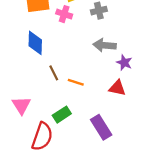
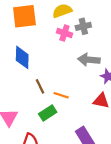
pink cross: (64, 14) -> (64, 33), moved
green rectangle: (62, 115) -> (48, 113), moved

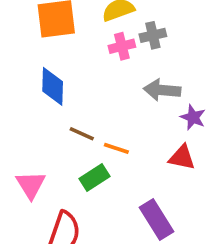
pink cross: (64, 33) -> (122, 46), turned -32
brown line: (40, 86) -> (82, 134), turned -40

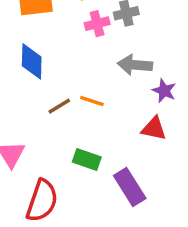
brown line: (82, 134) -> (59, 106), turned -55
orange line: (116, 148) -> (92, 101), moved
green rectangle: (95, 178) -> (87, 159), moved, turned 52

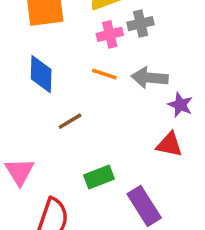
orange line: (92, 101) -> (104, 74), moved
green rectangle: (87, 159) -> (99, 177), turned -40

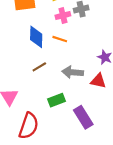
blue diamond: (41, 74) -> (36, 37), moved
gray arrow: (150, 78) -> (73, 72), moved

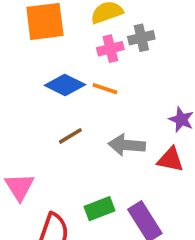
blue diamond: (36, 37) -> (65, 85), turned -65
green rectangle: (56, 100) -> (99, 209), moved

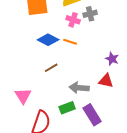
pink cross: (110, 49) -> (73, 20), turned 32
gray arrow: (127, 145) -> (79, 88), moved

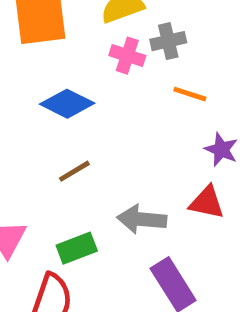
orange line: (70, 42) -> (190, 94), moved
green rectangle: (67, 108) -> (77, 248), moved

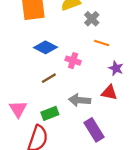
gray cross: (168, 41) -> (92, 19), turned -32
pink cross: (127, 56) -> (73, 61), moved

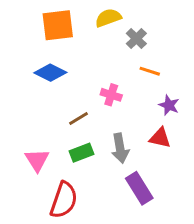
blue diamond: (46, 47) -> (50, 73), moved
gray arrow: (80, 100) -> (120, 148), turned -105
green rectangle: (50, 113) -> (82, 153), moved

